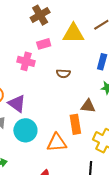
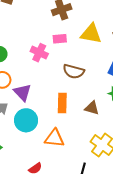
brown semicircle: (63, 74) -> (74, 71), size x1.5
orange rectangle: (75, 124) -> (62, 103), moved

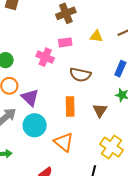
yellow triangle: (91, 34) -> (96, 36), size x0.6
brown triangle: (92, 108) -> (100, 110), turned 49
orange triangle: (54, 138) -> (64, 142), turned 35

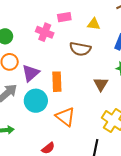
yellow triangle: (96, 36) -> (94, 24), moved
purple triangle: (30, 97) -> (31, 73), turned 36
orange rectangle: (70, 107) -> (57, 82), moved

